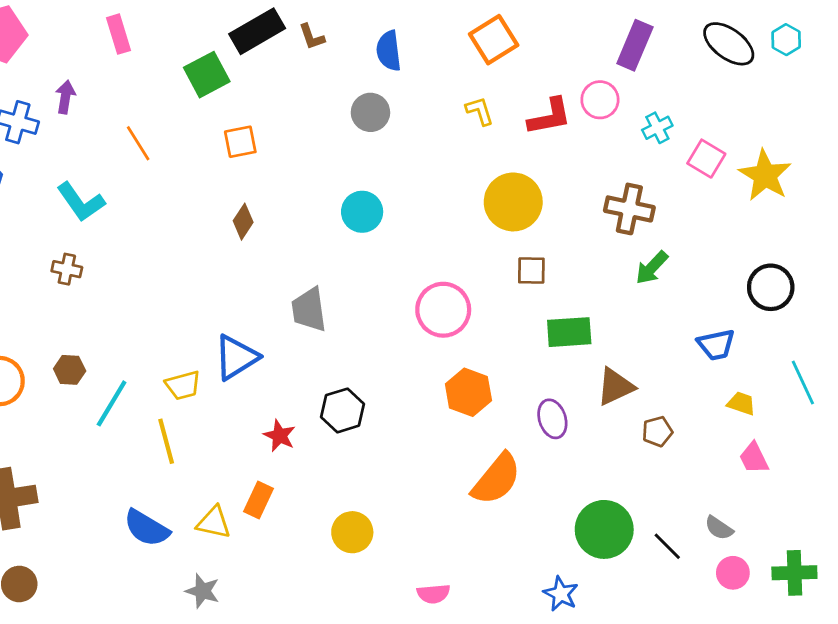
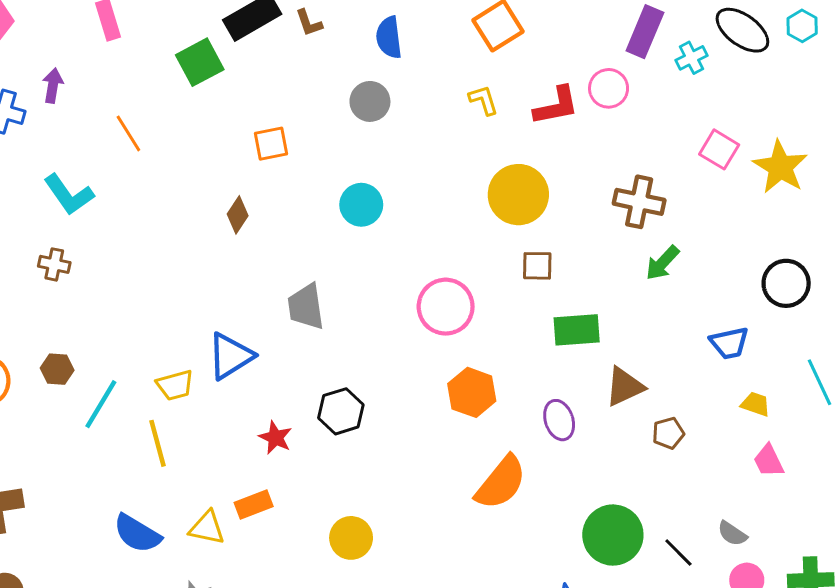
cyan cross: (657, 128) -> (691, 58), moved
orange square: (240, 142) -> (271, 144), moved
orange rectangle: (259, 500) -> (254, 504), turned 44

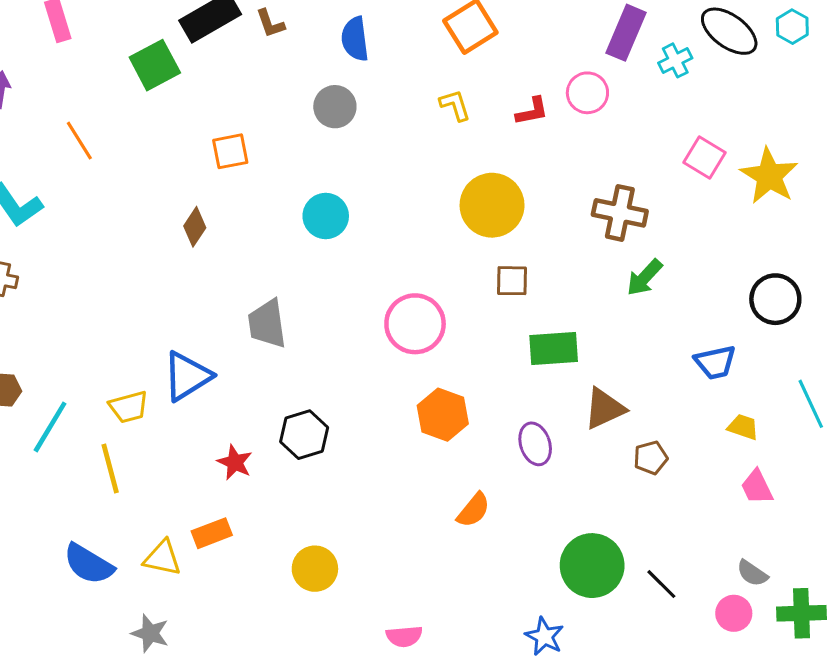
red L-shape: (556, 106) -> (532, 111), size x0.7
orange semicircle: (501, 483) -> (474, 510), size x0.6
gray semicircle: (732, 534) -> (752, 573), moved

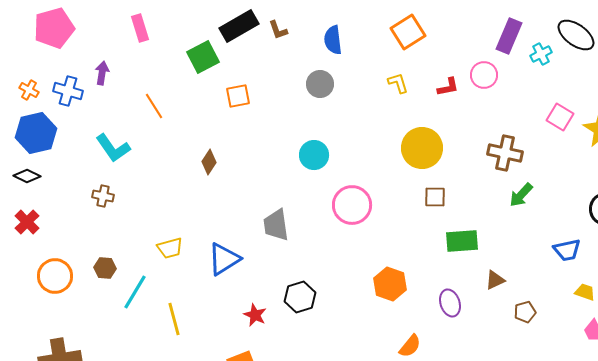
orange square: (230, 151) -> (238, 96), moved
brown diamond: (195, 227) -> (209, 162), moved
pink circle: (415, 324) -> (352, 205), moved
yellow trapezoid: (129, 407) -> (170, 248), moved
brown triangle: (604, 408) -> (495, 280), size x0.7

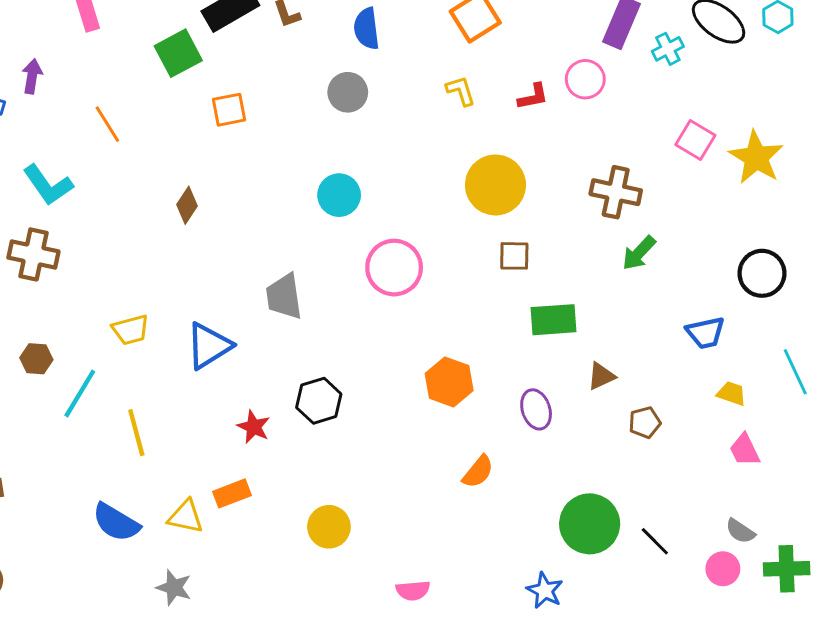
brown cross: (103, 196) -> (33, 254), size x1.6

